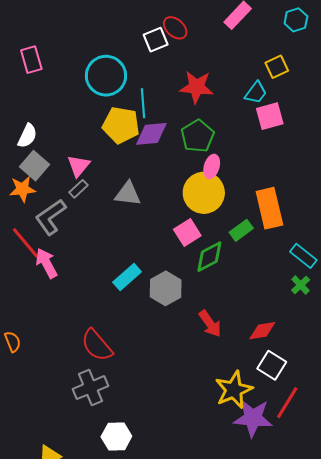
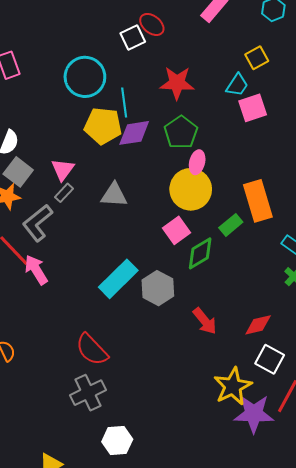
cyan rectangle: (127, 277) -> (118, 279), size x1.4

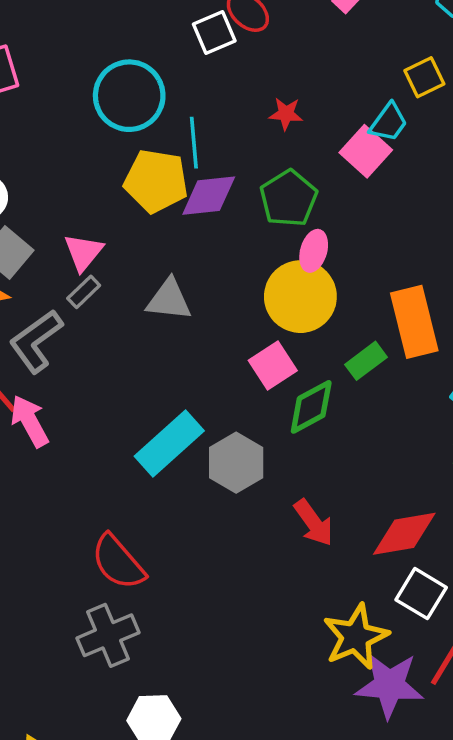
red star: (177, 83) -> (286, 114), size x0.6
pink square: (253, 108) -> (366, 151), moved, turned -32
red diamond: (258, 325) -> (404, 534), size x1.4

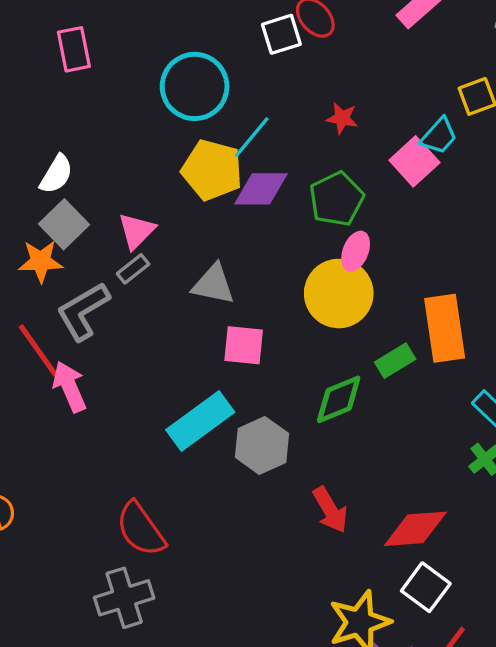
cyan line: (194, 143) -> (252, 137), turned 39
pink square: (273, 366) -> (244, 345), moved, turned 33

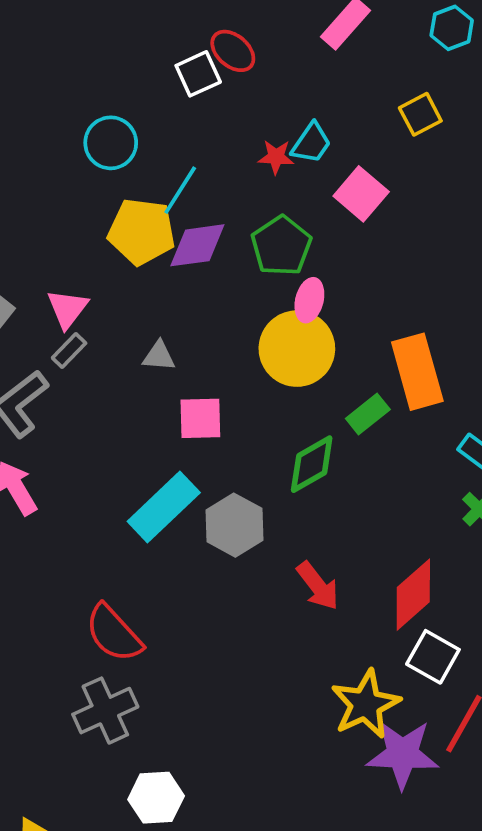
cyan circle: (195, 86) -> (111, 143), size x0.7
cyan trapezoid: (439, 136) -> (311, 143), moved
gray triangle: (213, 284) -> (159, 356), size x0.7
red diamond: (415, 529) -> (413, 595), turned -30

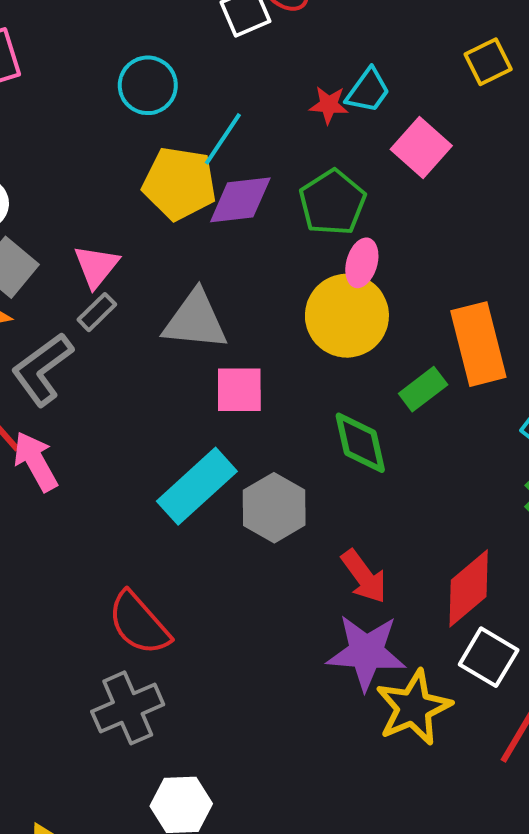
gray triangle: (159, 356) -> (195, 320), size x1.8
green diamond: (312, 464) -> (360, 443), turned -74
purple star: (402, 754) -> (366, 652), moved

